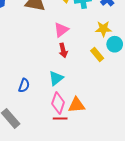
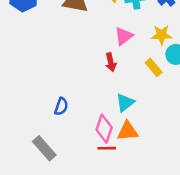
pink triangle: (61, 30) -> (124, 36), moved
cyan triangle: (56, 78) -> (125, 103), moved

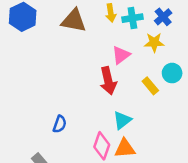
yellow star: (162, 35) -> (154, 42), moved
red arrow: (111, 62) -> (108, 81), size x1.5

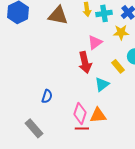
cyan triangle: (122, 120) -> (102, 84), moved

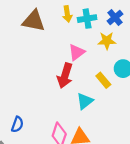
red arrow: (85, 62) -> (65, 76), turned 30
blue semicircle: (47, 96) -> (17, 124), moved

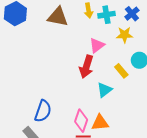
blue semicircle: (17, 124) -> (43, 111), size x1.5

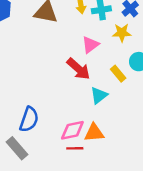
red arrow: (86, 67) -> (78, 69), turned -65
pink diamond: (81, 121) -> (72, 130), turned 60

